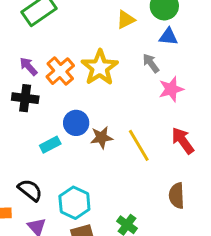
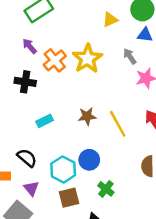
purple arrow: (28, 66) -> (30, 46), moved
blue circle: (76, 123) -> (89, 160), moved

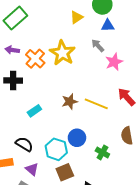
purple arrow: (30, 46) -> (12, 50), turned -32
yellow line: (118, 124) -> (96, 104), turned -30
green cross: (106, 189) -> (102, 153), moved

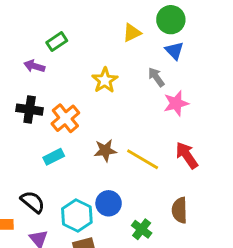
green rectangle: (15, 18) -> (57, 42), moved, size x0.6
blue triangle: (108, 26) -> (174, 51), turned 40
yellow star: (62, 53) -> (105, 80), size x0.7
orange cross: (35, 59) -> (65, 118), moved

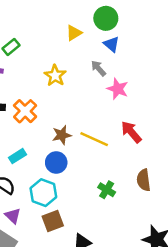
pink star: (176, 103) -> (118, 89), turned -30
cyan rectangle: (54, 157) -> (18, 156), moved
blue circle: (109, 203) -> (56, 163), moved
brown semicircle: (180, 210) -> (144, 180), moved
green cross: (142, 229) -> (107, 190), moved

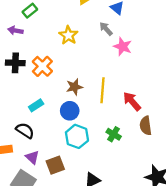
red arrow: (131, 132) -> (132, 101), moved
yellow line: (94, 139) -> (102, 90), turned 70
cyan hexagon: (43, 193) -> (77, 136), moved
brown square: (53, 221) -> (55, 165), moved

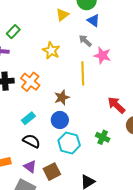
yellow line: (102, 90) -> (83, 73), moved
black semicircle: (25, 131) -> (31, 141), moved

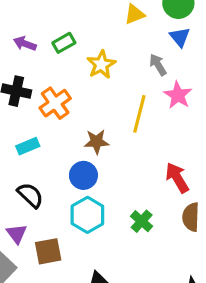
green rectangle: (13, 32) -> (64, 43), moved
cyan rectangle: (28, 118) -> (28, 146), moved

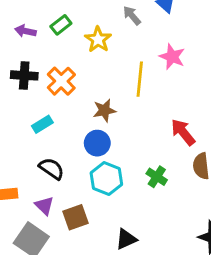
gray arrow: (158, 65) -> (132, 15), moved

